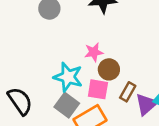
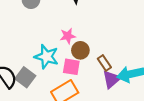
brown rectangle: (128, 92) -> (104, 63), moved, turned -63
gray square: (67, 105) -> (25, 77), moved

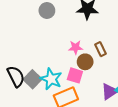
cyan star: (46, 57) -> (51, 79), moved
brown rectangle: (104, 63) -> (100, 49), moved

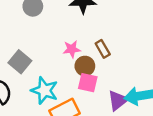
pink square: (75, 75) -> (88, 83), moved
gray square: (32, 79) -> (20, 62), moved

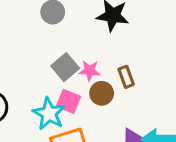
gray square: (20, 62) -> (65, 67), moved
pink square: (88, 83) -> (69, 101), moved

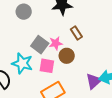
brown rectangle: (126, 77) -> (76, 33), moved
cyan star: (49, 114) -> (22, 63), moved

